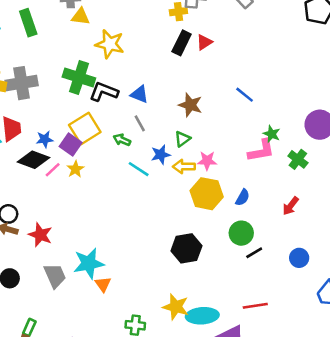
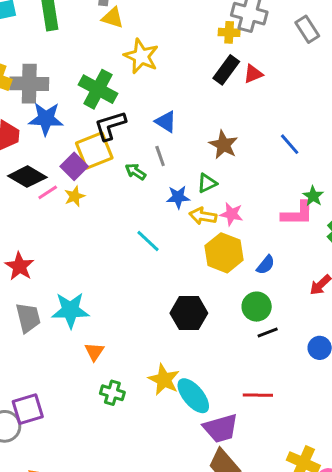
black L-shape: (104, 92) -> (110, 126), moved, turned -48
blue star: (45, 139) -> (46, 119), moved, size x1.6
cyan line: (139, 169) -> (148, 241), moved
orange triangle: (103, 284) -> (94, 352), moved
cyan ellipse: (202, 316) -> (193, 396), turned 44

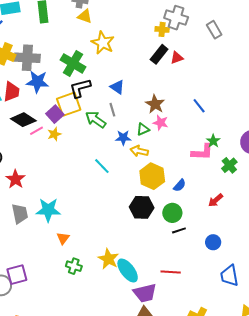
green arrow: (135, 172) -> (96, 119), size x1.5
pink star: (231, 214) -> (161, 123), moved
black hexagon: (189, 313) -> (142, 207), moved

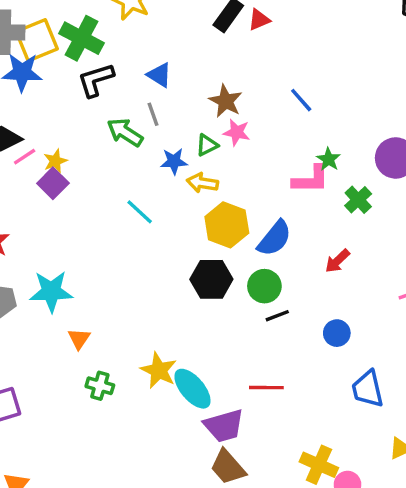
yellow square: (69, 104) -> (37, 40), moved
purple square: (55, 114) -> (53, 183), moved
blue semicircle: (180, 185) -> (274, 238), size x1.6

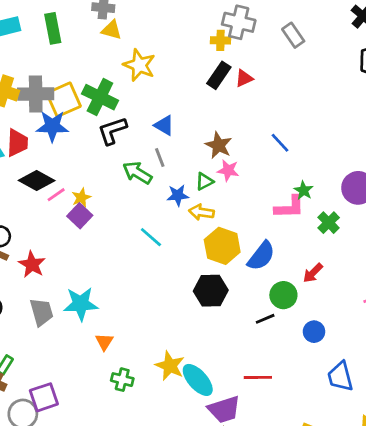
green circle: (264, 286) -> (283, 295), moved

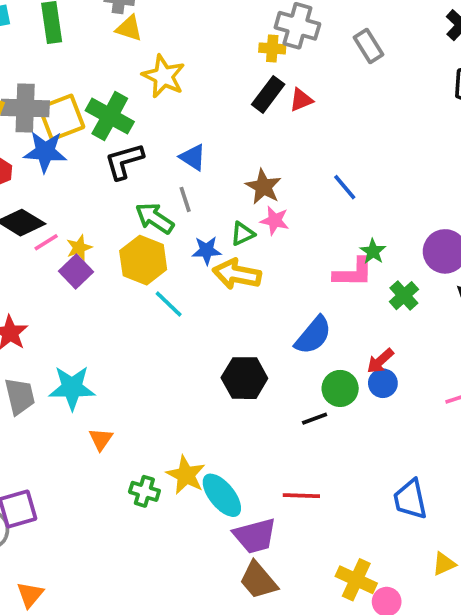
yellow arrow: (201, 212) -> (237, 274), size x1.4
yellow hexagon: (222, 246) -> (143, 260), moved
blue circle: (314, 332) -> (383, 383), moved
green cross: (122, 380) -> (144, 491), moved

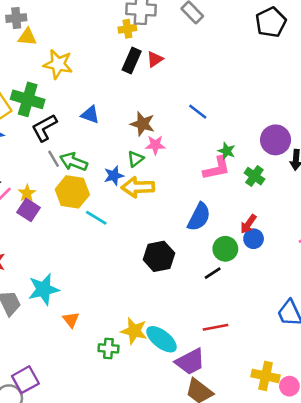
gray line: (185, 199) -> (54, 159), moved

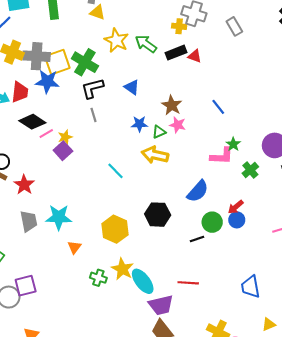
red triangle: (155, 59) -> (195, 56), turned 40
black rectangle: (132, 61) -> (176, 53), turned 30
green arrow: (74, 162) -> (146, 44), moved
blue star: (114, 176) -> (139, 124), moved
yellow hexagon: (72, 192) -> (115, 229), moved

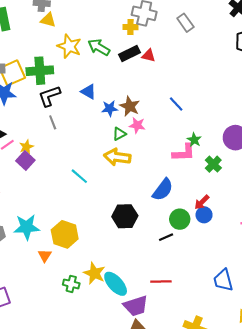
green cross: (85, 62) -> (40, 71), turned -30
blue star: (139, 124) -> (110, 108), moved
yellow hexagon: (115, 229) -> (65, 234), moved

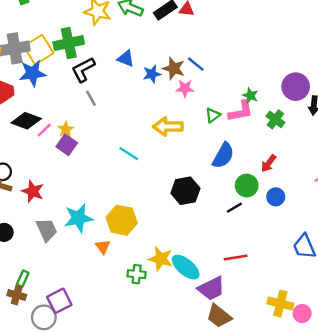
blue line: (176, 104) -> (196, 64), moved
green triangle: (119, 134) -> (213, 115), moved
blue circle: (204, 215) -> (276, 197), moved

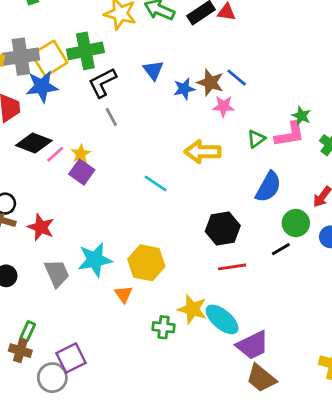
blue triangle: (126, 59) -> (153, 70), turned 30
red line: (236, 257) -> (232, 267), moved

